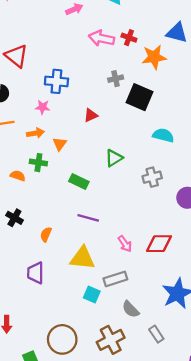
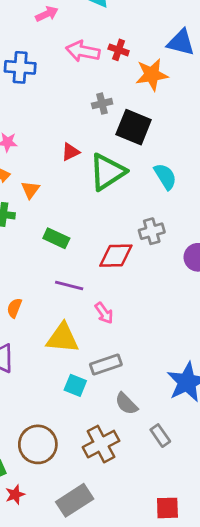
blue cross: (56, 81) -> (20, 67), moved
cyan semicircle: (163, 135) -> (165, 176), turned 45
green triangle: (114, 158) -> (107, 172), moved, size x1.6
pink arrow: (125, 244) -> (104, 313), moved
red diamond: (159, 244) -> (116, 256), moved

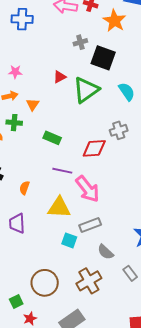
orange star: (152, 75) -> (114, 21), turned -30
pink arrow: (104, 313) -> (87, 189), size x1.8

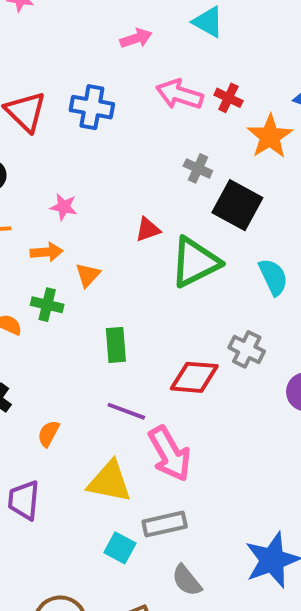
gray cross: (80, 42) -> (198, 168), turned 32
gray cross: (119, 130) -> (247, 349), turned 36
green rectangle: (52, 138) -> (116, 345), turned 54

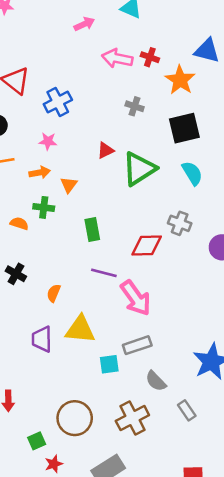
blue cross: (92, 107) -> (58, 102), moved, turned -32
black square: (237, 205) -> (184, 128), moved, turned -36
yellow triangle: (109, 482) -> (80, 329), moved
cyan square: (120, 548) -> (109, 364), turned -30

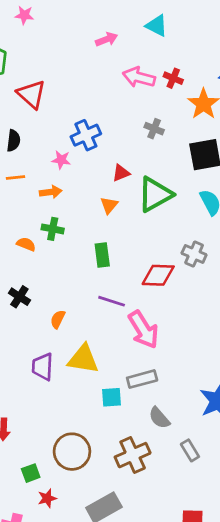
blue cross: (58, 102) -> (86, 135), moved
orange triangle: (69, 185) -> (109, 205), moved

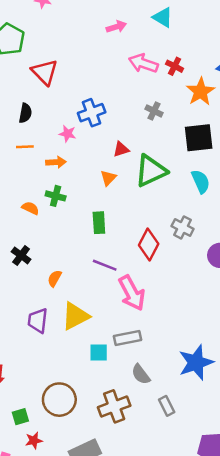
red diamond: (158, 275) -> (149, 245), turned -68
yellow triangle: (83, 359) -> (75, 316), turned -40

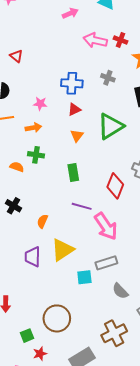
red triangle: (45, 72) -> (16, 56), size x0.6
blue cross: (92, 113) -> (72, 83), moved, turned 30
red triangle: (121, 149) -> (74, 109), moved
brown cross: (114, 406) -> (114, 333), moved

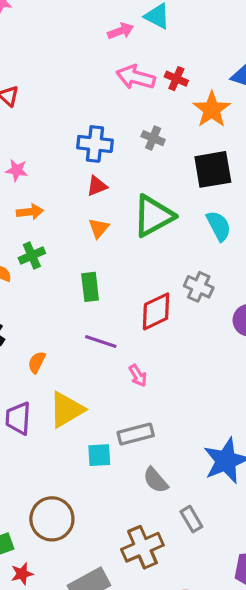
pink arrow: (70, 13) -> (121, 31), moved
pink star: (40, 104) -> (17, 170), moved
green cross: (36, 155) -> (32, 255), turned -35
red diamond: (115, 186) -> (156, 311), turned 40
pink arrow: (106, 226) -> (138, 376), size x0.5

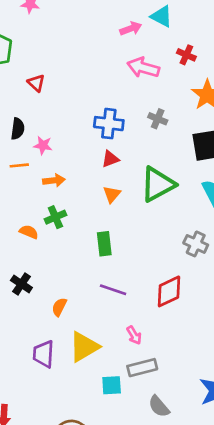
red cross: (176, 79) -> (186, 55), moved
red diamond: (156, 311) -> (169, 291), moved
pink arrow: (138, 376) -> (134, 335), moved

